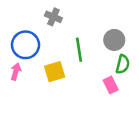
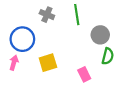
green line: (79, 50) -> (77, 15), moved
pink rectangle: (111, 85) -> (84, 74), moved

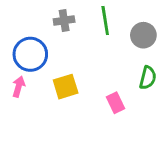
gray cross: (47, 15) -> (64, 20), turned -32
gray circle: (100, 35) -> (143, 35), moved

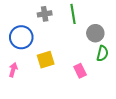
gray circle: (143, 35) -> (95, 33), moved
pink arrow: (19, 87) -> (13, 70), moved

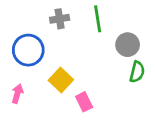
yellow square: (46, 60) -> (61, 80), turned -30
pink rectangle: (80, 71) -> (84, 102), moved

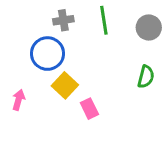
gray circle: (128, 45) -> (149, 27), moved
blue circle: (28, 50) -> (47, 54), moved

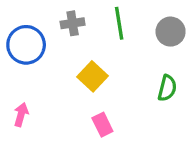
blue circle: (47, 54) -> (26, 45), moved
yellow square: (65, 85) -> (92, 76), moved

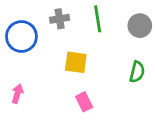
yellow square: (92, 76) -> (76, 62), turned -35

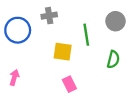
green line: (98, 19) -> (86, 35), moved

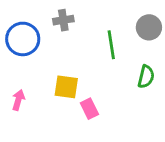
yellow square: (63, 52) -> (66, 87), moved

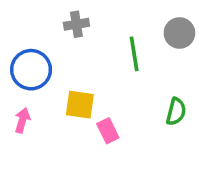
blue circle: (23, 39) -> (31, 70), moved
green semicircle: (146, 77) -> (176, 112), moved

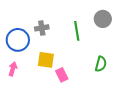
gray cross: (76, 24) -> (42, 28), moved

